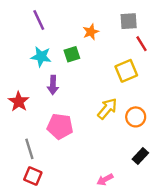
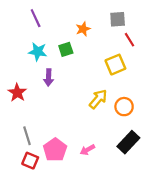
pink pentagon: (60, 126) -> (55, 150), moved, turned 30
black rectangle: (140, 156) -> (128, 142), size x1.5
pink arrow: (105, 180) -> (87, 150), moved

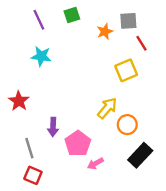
orange star: (83, 29) -> (105, 31), moved
green square: (66, 49) -> (72, 15), moved
purple arrow: (49, 77) -> (53, 127), moved
orange circle: (124, 107) -> (127, 125), moved
pink pentagon: (55, 150) -> (78, 143), moved

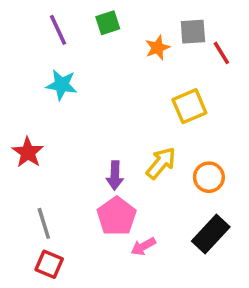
red line: (141, 43) -> (221, 53), moved
orange circle: (127, 125) -> (209, 177), moved
purple arrow: (53, 127) -> (115, 175), moved

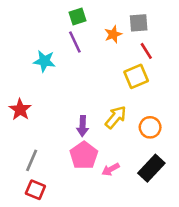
purple line: (58, 30) -> (75, 42), moved
red line: (221, 53) -> (146, 51), moved
gray line: (44, 223) -> (32, 160), turned 40
pink arrow: (143, 246) -> (111, 169), moved

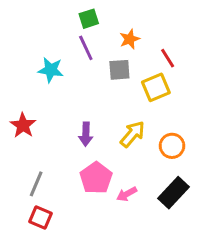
gray square: (139, 23) -> (119, 70), moved
purple arrow: (83, 126) -> (86, 134), moved

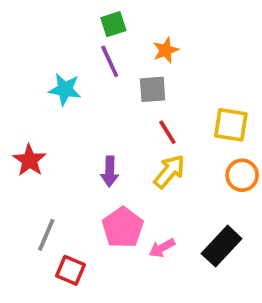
red line: (168, 58) -> (167, 132), moved
yellow square: (156, 87) -> (231, 125), moved, turned 32
orange circle: (172, 146) -> (242, 175), moved
red square: (40, 217) -> (70, 270), moved

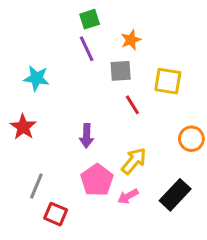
cyan star: (65, 89) -> (36, 78), moved
yellow square: (231, 125) -> (168, 81), moved
yellow arrow: (169, 171) -> (134, 161), moved

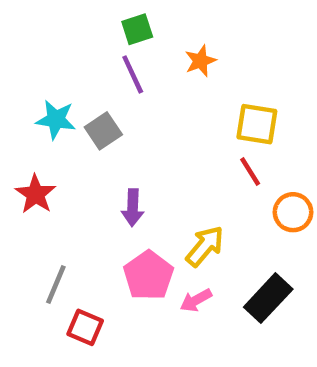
gray square: (121, 71) -> (103, 131), moved, turned -30
red line: (132, 105) -> (250, 172), moved

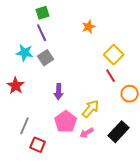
green square: (137, 29) -> (43, 13), moved
purple line: (133, 74) -> (42, 33), moved
yellow square: (257, 124) -> (114, 55), turned 36

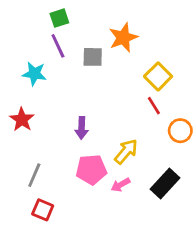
orange star: (89, 27) -> (123, 38), size x1.5
gray square: (46, 58) -> (93, 57), moved, turned 35
pink pentagon: (66, 122) -> (91, 170), turned 30
red square: (38, 145) -> (43, 210), moved

